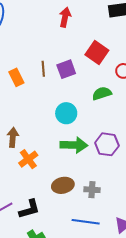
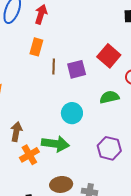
red arrow: (65, 17) -> (41, 14), moved
orange rectangle: (16, 77) -> (36, 47), moved, turned 36
green arrow: (74, 145) -> (55, 144), moved

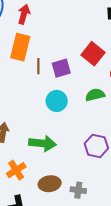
orange rectangle: (36, 47) -> (20, 47), size x1.5
cyan circle: (72, 113) -> (57, 101), moved
orange cross: (29, 155) -> (16, 170), moved

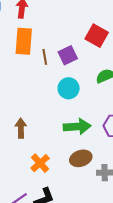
green arrow: (43, 143) -> (77, 127), moved
brown ellipse: (50, 184) -> (81, 158), moved

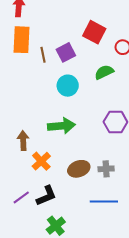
green arrow: (77, 127) -> (61, 126), moved
brown arrow: (21, 128) -> (23, 141), moved
brown ellipse: (81, 158) -> (79, 169), moved

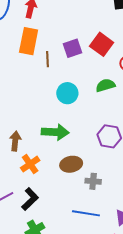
purple square: (66, 52) -> (73, 48), moved
brown ellipse: (79, 169) -> (71, 164), moved
black L-shape: (46, 196) -> (30, 199), turned -30

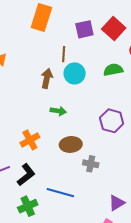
brown line: (47, 59) -> (64, 54), moved
green arrow: (55, 132) -> (58, 111), size x0.6
brown arrow: (15, 141) -> (47, 78), moved
blue line: (86, 213) -> (60, 193), moved

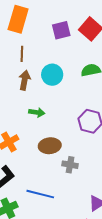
brown line: (64, 54) -> (22, 54), moved

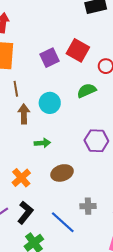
gray cross: (70, 165) -> (88, 206), moved
blue line: (40, 194) -> (63, 222), turned 40

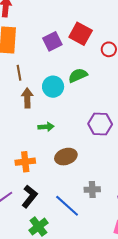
green semicircle: (87, 91) -> (78, 75), moved
orange cross: (21, 178) -> (25, 162), turned 36

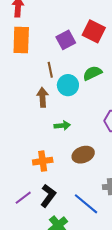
brown line: (19, 73) -> (50, 70), moved

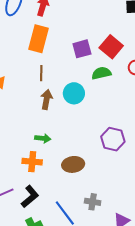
brown line: (50, 70) -> (41, 73), moved
green semicircle: (92, 73) -> (101, 73), moved
green arrow: (62, 126) -> (43, 138), moved

